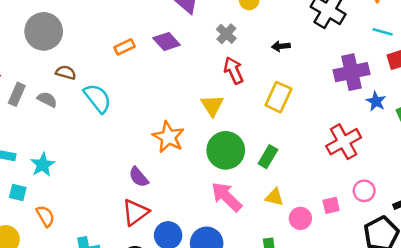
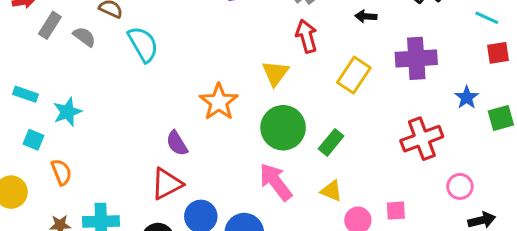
purple cross: (352, 72) -> (416, 58), moved
pink circle: (364, 191) -> (460, 186), moved

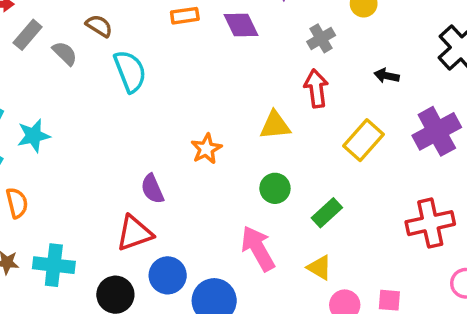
purple cross: (416, 58) -> (437, 131), turned -33
yellow triangle: (275, 73) -> (275, 125), turned 40
orange star: (219, 102) -> (206, 149), size x0.7
green circle: (283, 128) -> (275, 188), size x0.6

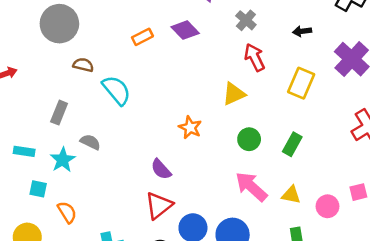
gray rectangle: (28, 35) -> (59, 113), moved
gray semicircle: (65, 53) -> (90, 142), moved
yellow triangle: (319, 268) -> (291, 195), moved

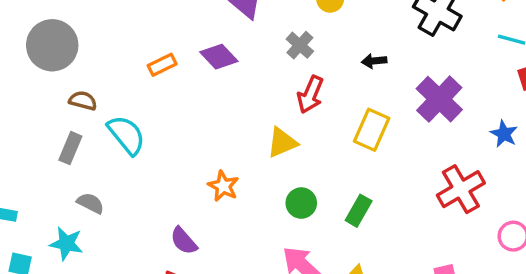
red arrow: (255, 57) -> (310, 95), turned -132
gray rectangle: (59, 113) -> (70, 148), moved
cyan star: (63, 160) -> (66, 244), moved, turned -30

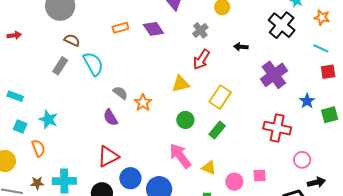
yellow rectangle: (372, 130) -> (220, 97), moved
red cross: (461, 189) -> (277, 128), turned 32
gray semicircle: (90, 203) -> (120, 93), moved
purple semicircle: (184, 241) -> (110, 117), moved

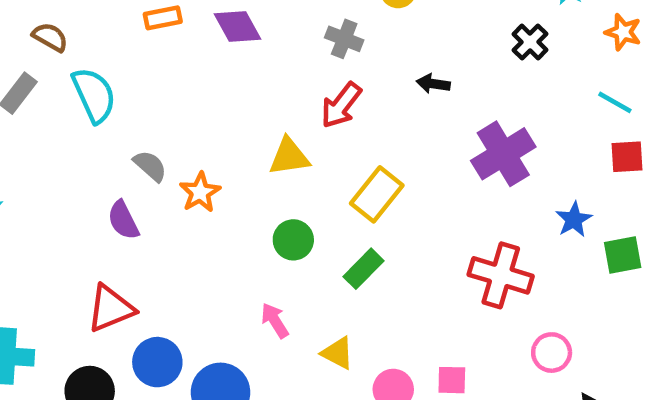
black cross: (282, 25) -> (530, 42), size x0.6
gray cross: (200, 30) -> (344, 39), turned -35
pink arrow: (180, 156) -> (275, 320), size x0.6

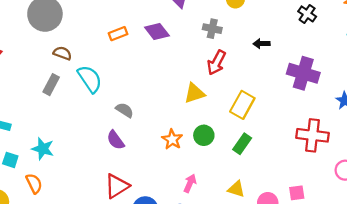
purple cross: (503, 154) -> (303, 73), turned -32
orange star: (200, 192) -> (172, 139), moved
pink arrow: (275, 320) -> (190, 183), moved, turned 66

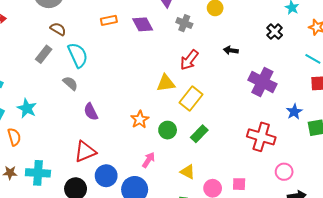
gray cross: (212, 29) -> (184, 23), moved
yellow rectangle: (242, 105) -> (191, 99), moved
gray semicircle: (125, 110) -> (70, 83), moved
green circle: (204, 135) -> (168, 130), moved

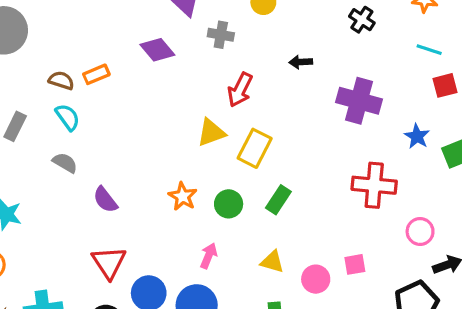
orange rectangle: (109, 20) -> (96, 74), moved
brown semicircle: (58, 29) -> (61, 80), moved
cyan semicircle: (78, 55) -> (68, 117), size x0.7
red triangle: (85, 151) -> (109, 262), turned -30

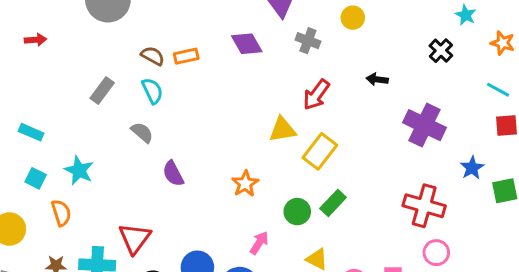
green circle: (229, 204) -> (297, 212), moved
pink circle: (420, 231) -> (436, 253), moved
red triangle: (109, 262) -> (135, 238), moved

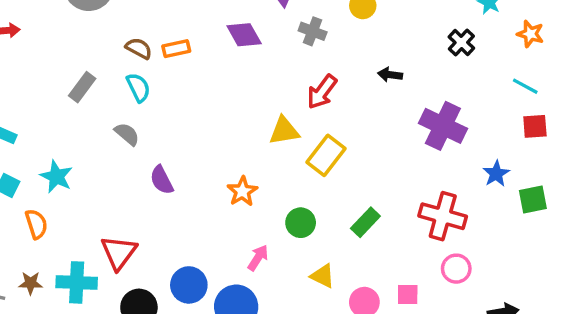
green rectangle: (333, 203) -> (365, 222), moved

